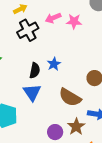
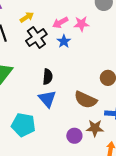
blue star: (54, 64) -> (64, 41), moved
brown star: (76, 127) -> (95, 128), turned -30

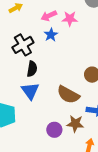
black cross: (36, 37) -> (23, 45), moved

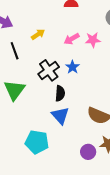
blue star: (51, 35) -> (72, 67), moved

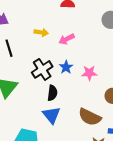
yellow arrow: (38, 34) -> (41, 32), moved, turned 40
pink star: (93, 40) -> (89, 73), moved

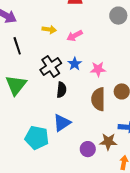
blue triangle: (52, 115) -> (62, 123), moved, turned 36
brown semicircle: (90, 117) -> (98, 99), moved, turned 65

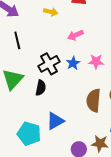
yellow arrow: (49, 30) -> (51, 12), moved
pink star: (98, 69) -> (96, 61), moved
black semicircle: (61, 90) -> (41, 88), moved

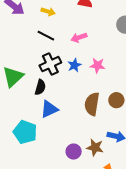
yellow arrow: (51, 12) -> (48, 12), moved
black line: (17, 40) -> (46, 36), moved, turned -54
blue triangle: (55, 121) -> (49, 109), moved

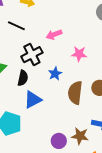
black line: (46, 36) -> (16, 26), moved
pink arrow: (79, 38) -> (54, 35), moved
blue star: (74, 65) -> (55, 74), moved

